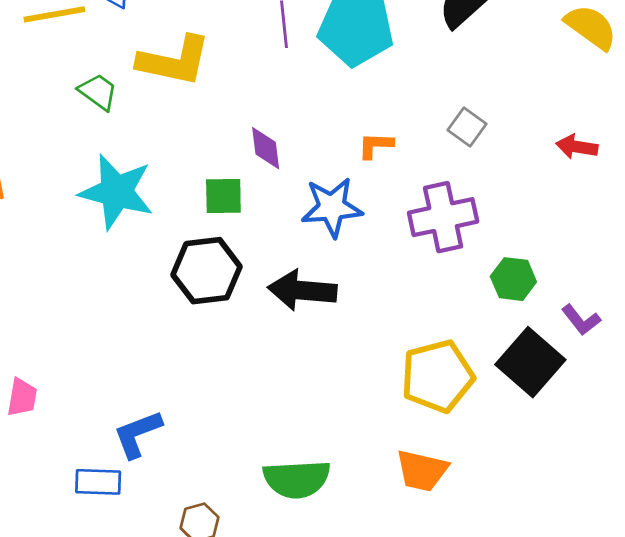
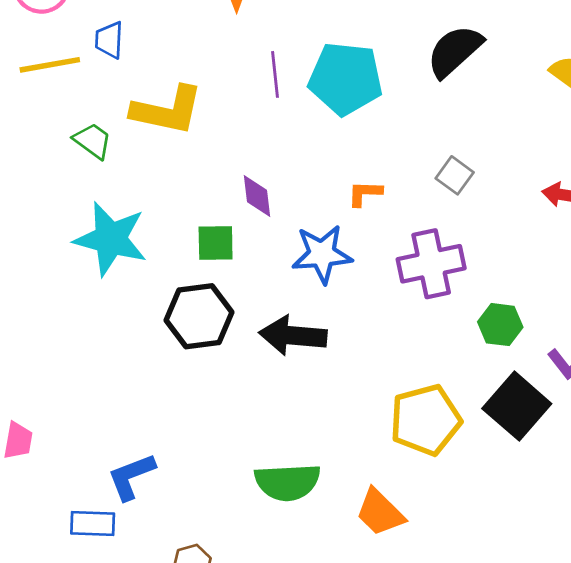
orange trapezoid: (422, 471) -> (380, 512), moved, turned 32
green semicircle: (297, 479) -> (287, 482), moved

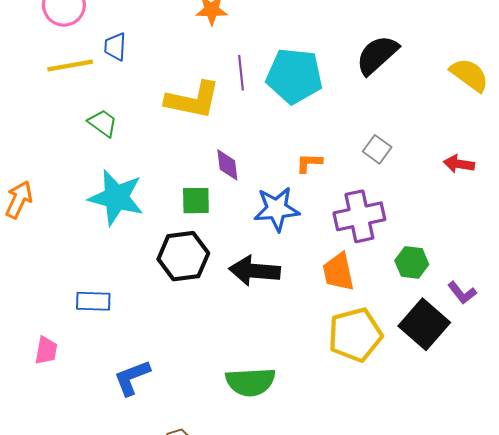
yellow L-shape: (167, 110) -> (193, 100), moved
orange trapezoid: (380, 512) -> (338, 272), moved, turned 33
blue rectangle: (93, 523) -> (93, 301), moved

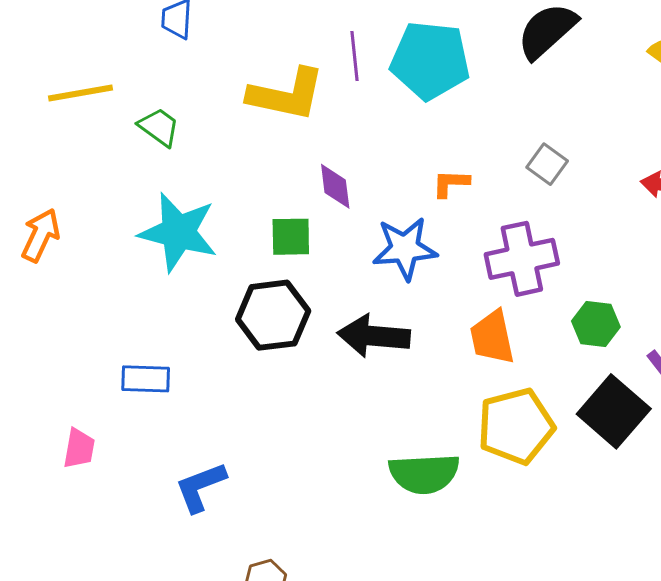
yellow line: (70, 65) -> (81, 93), moved
green semicircle: (250, 382) -> (424, 474), moved

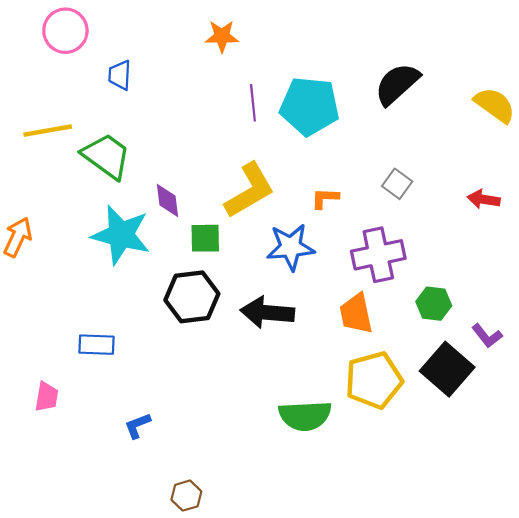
yellow L-shape: (286, 94) -> (250, 190), moved, turned -42
green trapezoid: (159, 127) -> (106, 156), size x1.6
purple diamond: (335, 186) -> (167, 200), moved
blue L-shape: (200, 487) -> (138, 426), size x0.7

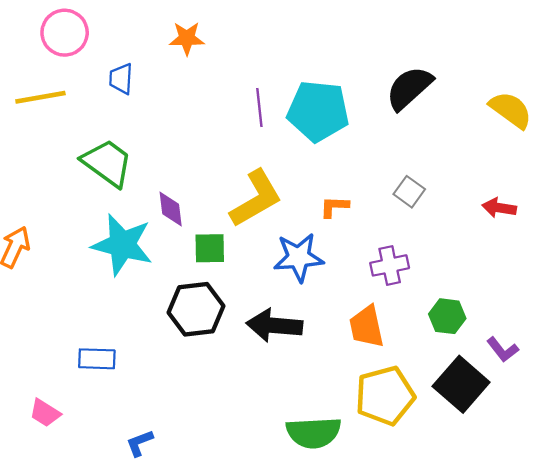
orange star: (222, 36) -> (187, 38), moved
yellow line: (48, 131) -> (40, 97), moved
purple cross: (378, 255) -> (390, 265), size x0.7
pink trapezoid: (47, 397) -> (45, 413), turned 112

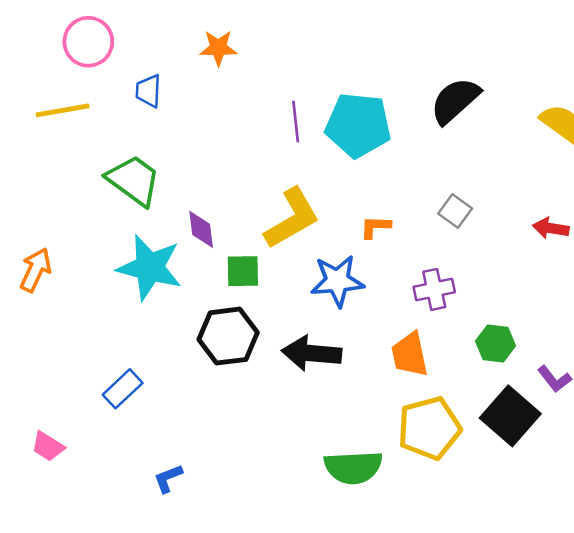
blue rectangle: (97, 359) -> (123, 389), turned -45
pink trapezoid: (45, 413) -> (48, 446), moved

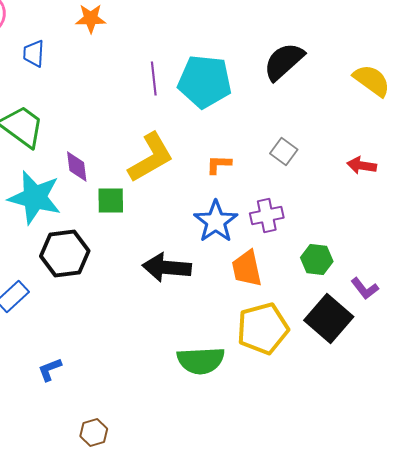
blue star: (337, 281) -> (216, 222), moved, turned -30
black hexagon: (228, 336) -> (65, 254), moved

